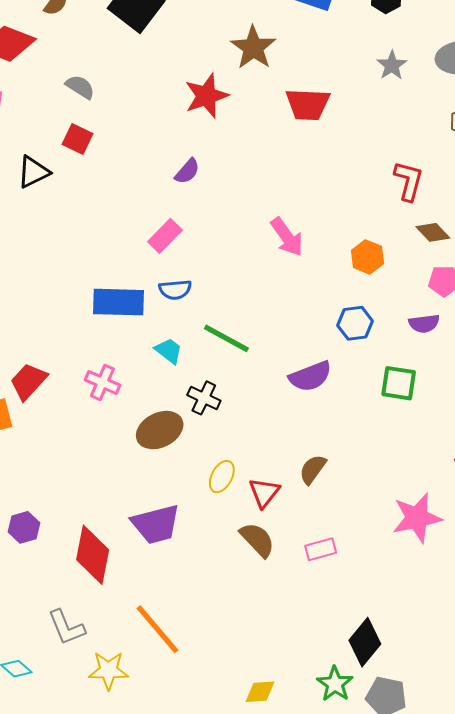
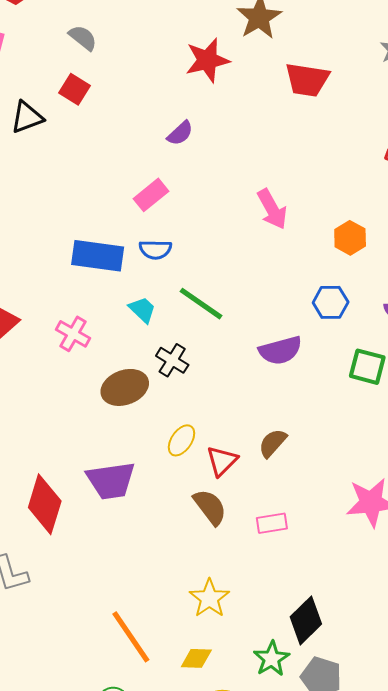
orange line: (157, 629) -> (131, 637), moved
yellow star: (108, 670) -> (209, 598), moved, turned 30

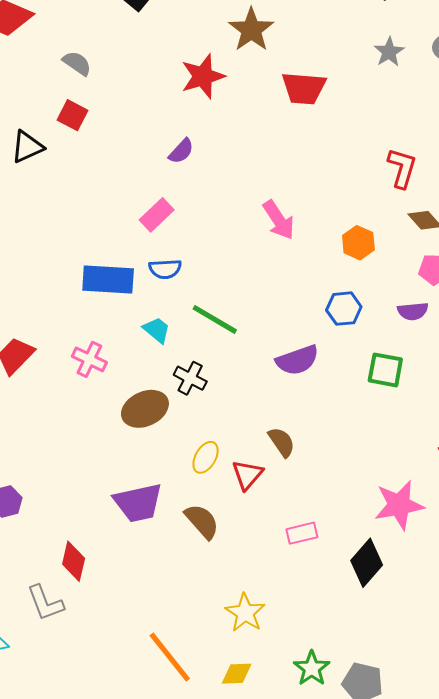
brown semicircle: (273, 443) -> (282, 442), moved, turned 108
red diamond: (45, 504) -> (74, 561), moved, size x0.7
brown semicircle: (210, 507) -> (202, 521), moved
black diamond: (306, 620) -> (367, 563), moved

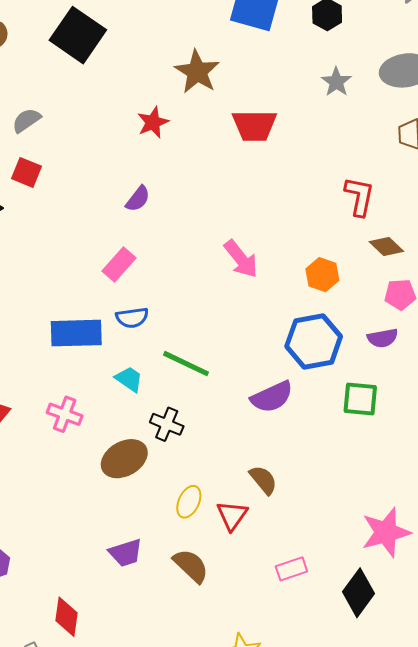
gray semicircle: (77, 63) -> (26, 120), turned -64
red star: (203, 76) -> (153, 122), size x0.7
blue hexagon: (344, 309) -> (314, 341), size x1.6
purple trapezoid: (138, 503) -> (126, 553), size x0.7

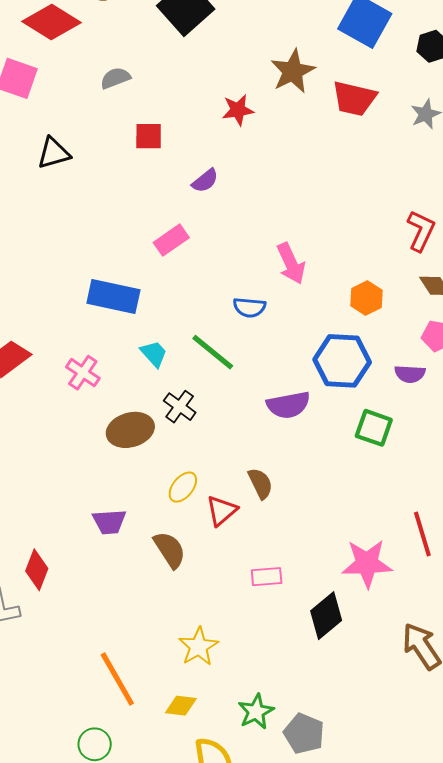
red trapezoid: (255, 125) -> (354, 98), moved
red square: (26, 172) -> (149, 136), moved, turned -36
blue semicircle: (132, 318) -> (249, 307), moved

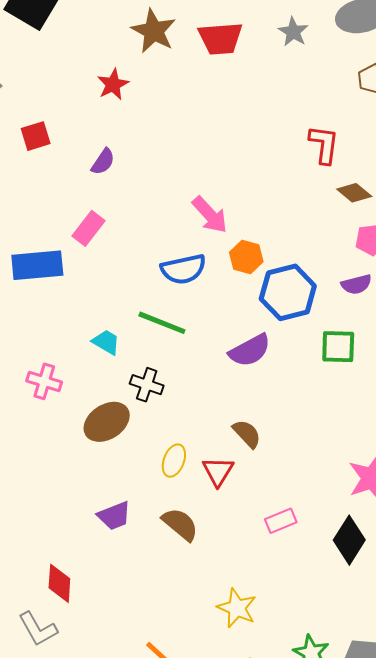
blue rectangle: (113, 297) -> (37, 265), moved
orange hexagon: (366, 298) -> (246, 257), moved
blue semicircle: (249, 307) -> (183, 269), size x1.4

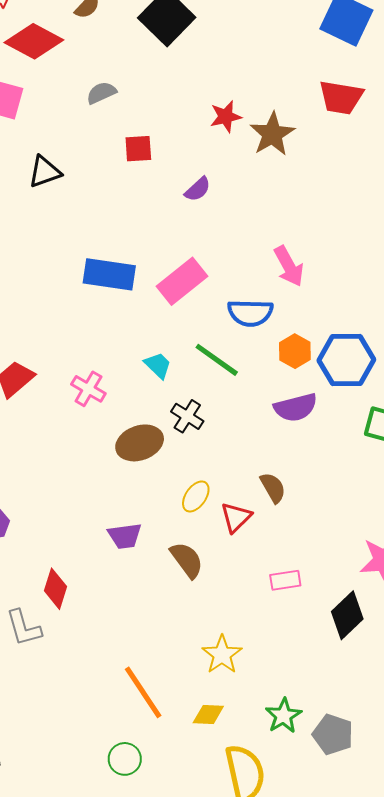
brown star: (154, 31) -> (272, 134), moved
pink rectangle: (89, 228) -> (182, 281), moved, size x1.4
orange hexagon: (246, 257) -> (295, 351), moved

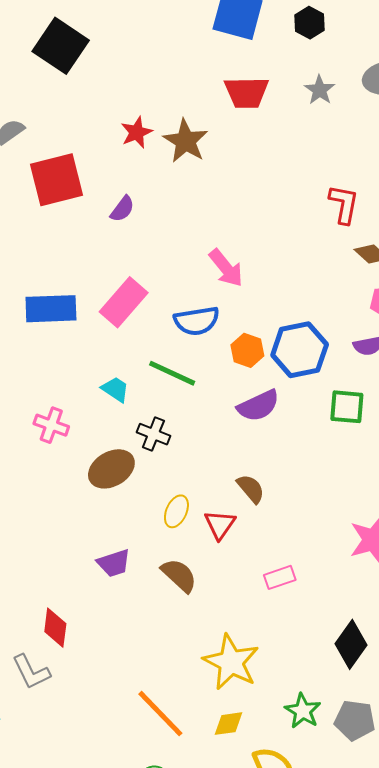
red square: (138, 149) -> (56, 180), size x1.8
black diamond: (347, 615) -> (351, 644), moved
yellow star: (222, 655) -> (231, 662), size x1.4

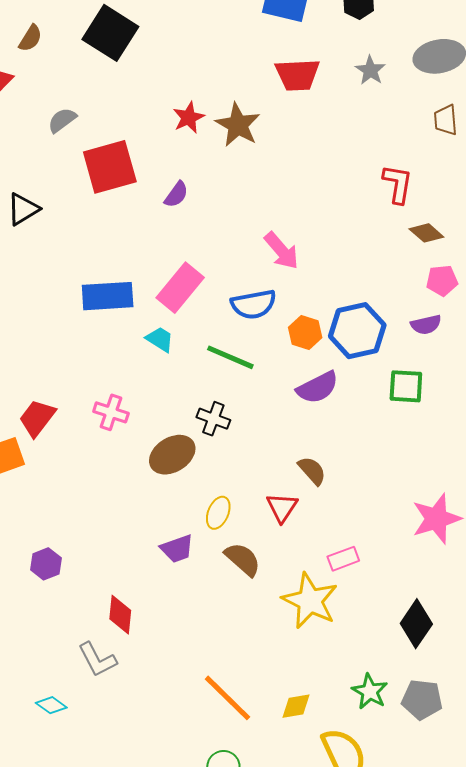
cyan trapezoid: (115, 389) -> (160, 339), moved
yellow ellipse: (176, 511) -> (218, 513), moved
yellow star: (231, 662) -> (310, 601), moved

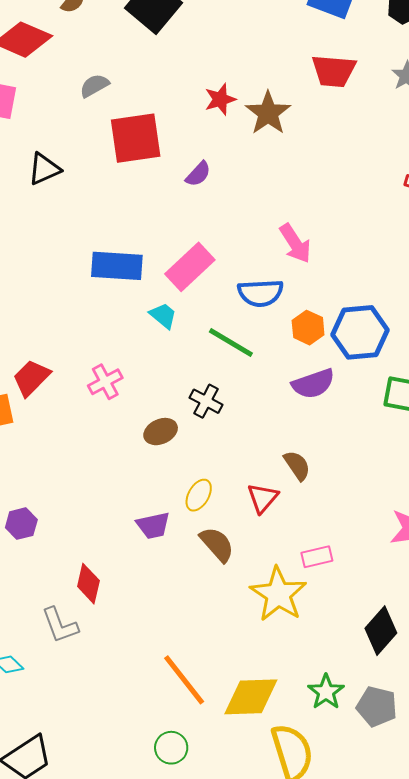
pink cross: (111, 412) -> (105, 382), turned 36
brown ellipse: (172, 455) -> (161, 432), size x0.7
yellow diamond: (296, 706) -> (251, 697), size x1.8

